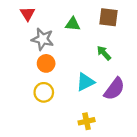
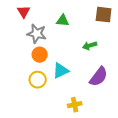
brown square: (109, 17) -> (104, 15), moved
green arrow: (104, 53) -> (90, 46), turned -64
cyan triangle: (85, 82) -> (61, 71), moved

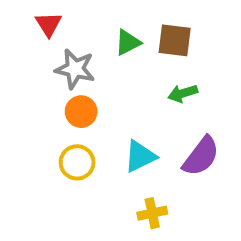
brown square: (104, 15) -> (175, 40), moved
green triangle: (63, 21) -> (128, 42), turned -32
cyan triangle: (61, 71) -> (140, 156), moved

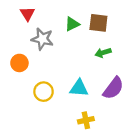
orange circle: (81, 112) -> (19, 63), moved
cyan triangle: (140, 156) -> (79, 88), turned 30

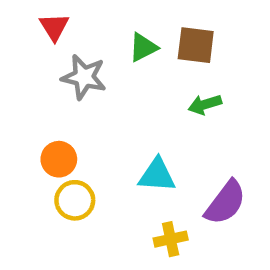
orange circle: (19, 63) -> (59, 159), moved
purple semicircle: (113, 88) -> (225, 203), moved
yellow circle: (44, 92) -> (75, 200), moved

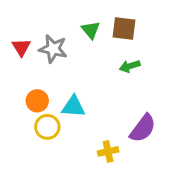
red triangle: (54, 27) -> (21, 47), moved
green triangle: (143, 47) -> (91, 30), turned -42
cyan triangle: (157, 175) -> (73, 107), moved

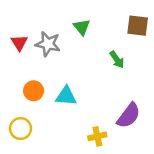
brown square: (124, 29) -> (138, 26), moved
green arrow: (130, 66) -> (117, 60), turned -108
yellow circle: (47, 127) -> (21, 129), moved

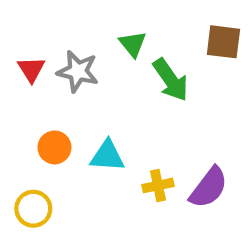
green arrow: (117, 60) -> (171, 80), moved, size x1.5
yellow cross: (97, 136) -> (158, 185), moved

